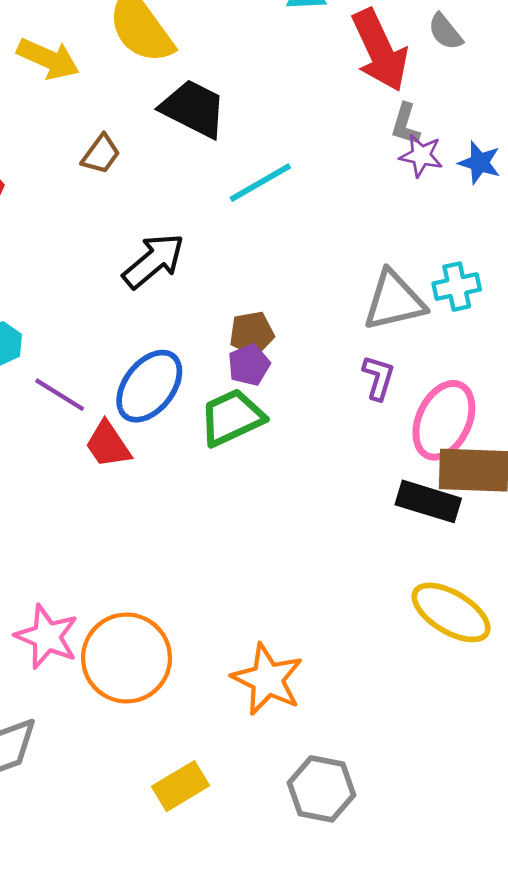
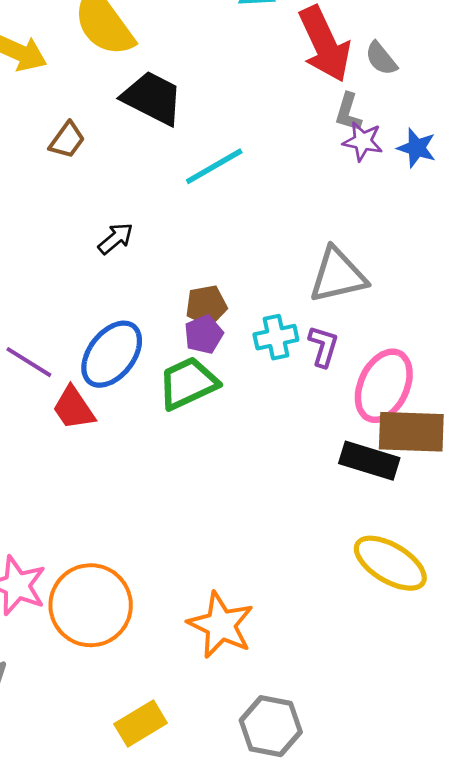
gray semicircle: (445, 32) -> (381, 58), moved
black arrow: (154, 261) -> (116, 239), size x0.6
cyan cross: (457, 287) -> (276, 337), moved

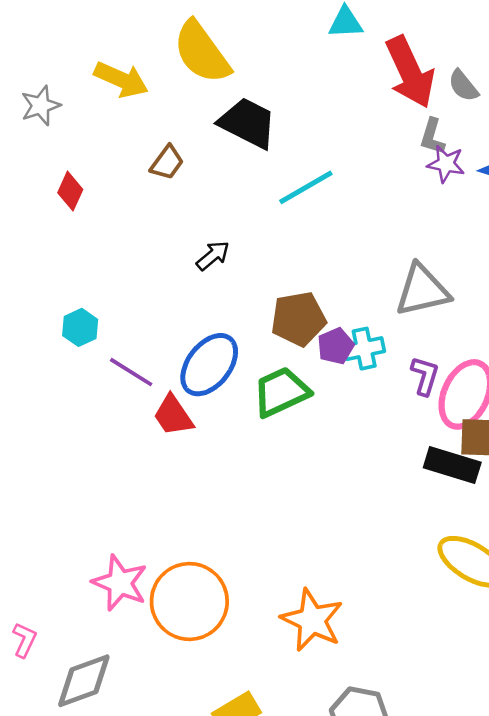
brown pentagon: (206, 306) -> (298, 319), size x1.4
purple pentagon: (204, 334) -> (336, 346), moved
purple L-shape: (323, 346) -> (425, 376), moved

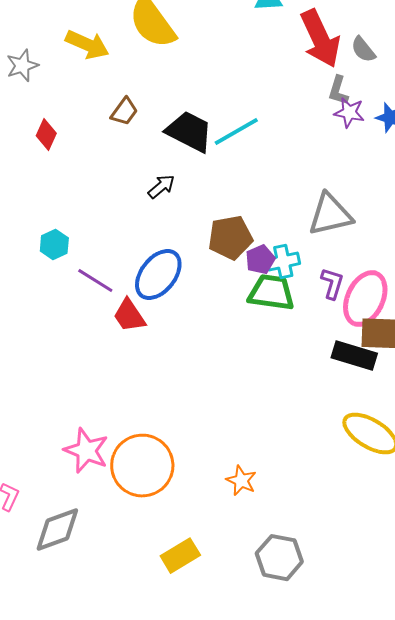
black trapezoid: (248, 123) -> (189, 132), moved
green trapezoid: (281, 392) -> (271, 293), moved, turned 33
orange star: (312, 620) -> (241, 481), size x0.6

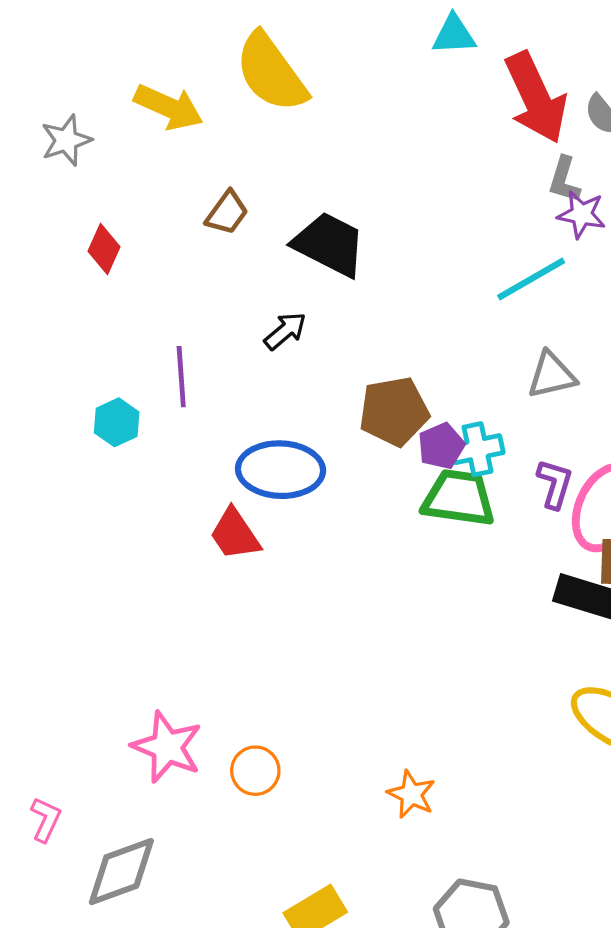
cyan line: (236, 132) -> (531, 279), moved
gray triangle: (330, 215) -> (552, 375), size x0.7
blue ellipse: (158, 275) -> (281, 470), turned 54
purple line: (95, 281) -> (181, 377), moved, turned 54
orange circle: (142, 466) -> (255, 771), size x0.5

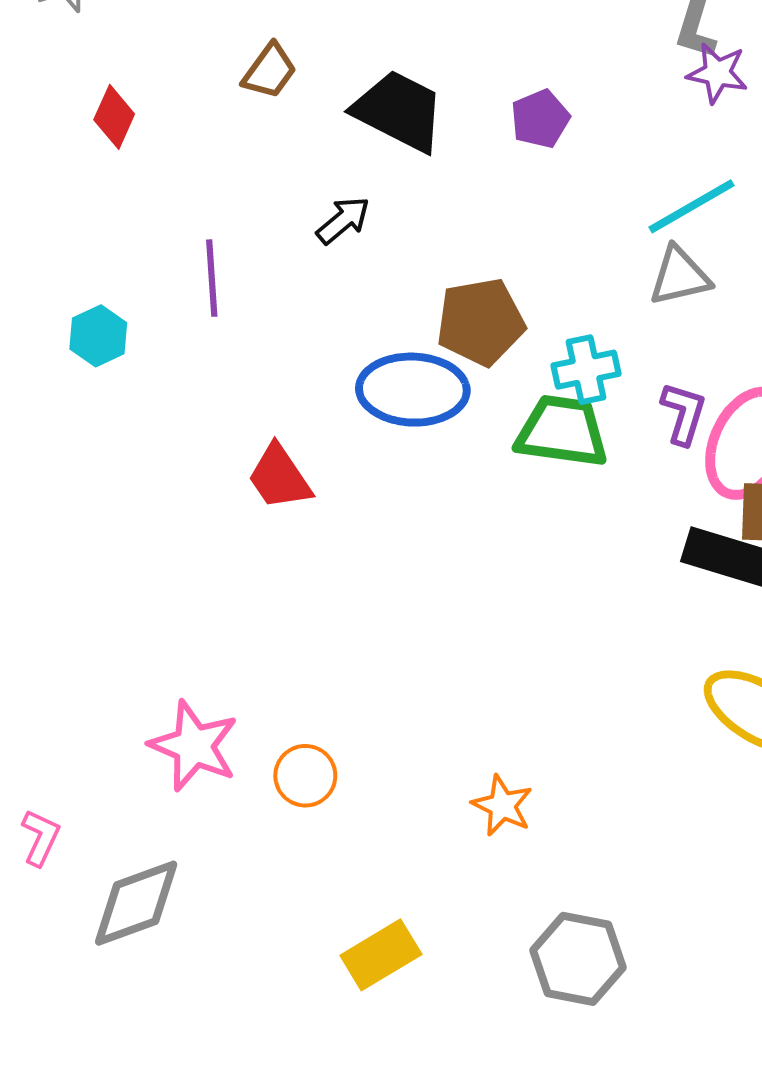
cyan line: (531, 279) -> (691, 206), moved
cyan hexagon: (117, 422) -> (98, 336), moved
purple pentagon: (441, 446) -> (540, 119), moved
blue ellipse: (281, 470) -> (413, 390), moved

